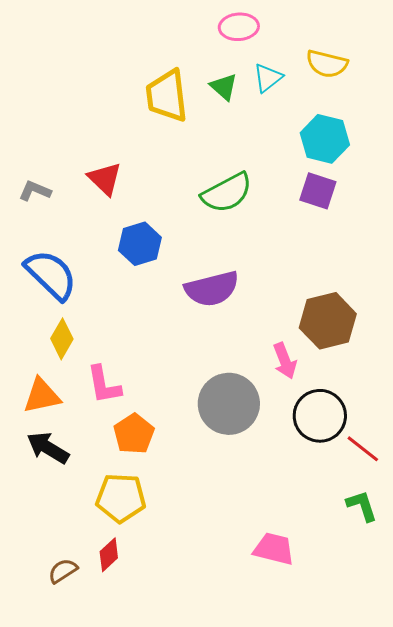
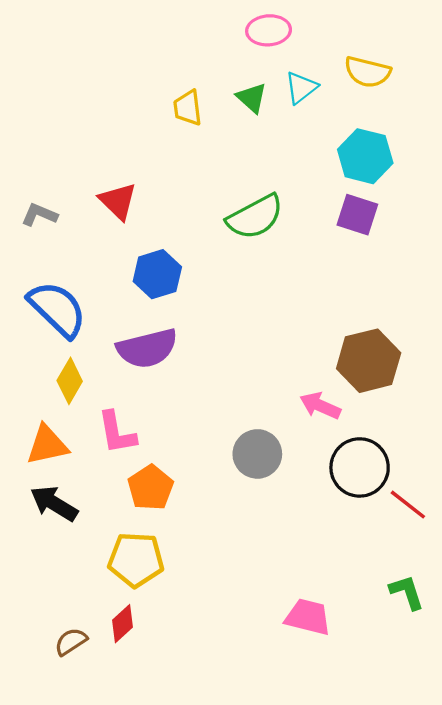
yellow trapezoid: (167, 96) -> (188, 108), size x0.6
purple semicircle: (212, 289) -> (147, 348), moved
pink arrow: (285, 361) -> (320, 406), turned 135
gray circle: (229, 404) -> (257, 454), size x0.7
green L-shape: (362, 506) -> (407, 592), moved

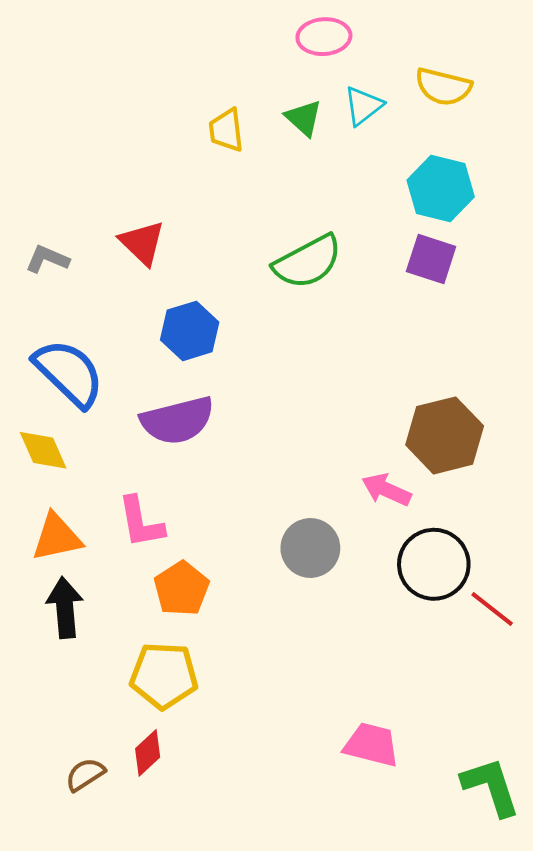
yellow diamond: (70, 381) -> (43, 450), moved, turned -54
black arrow: (54, 503) -> (65, 608), turned 54
green L-shape: (407, 592) -> (491, 787), moved, size x1.4

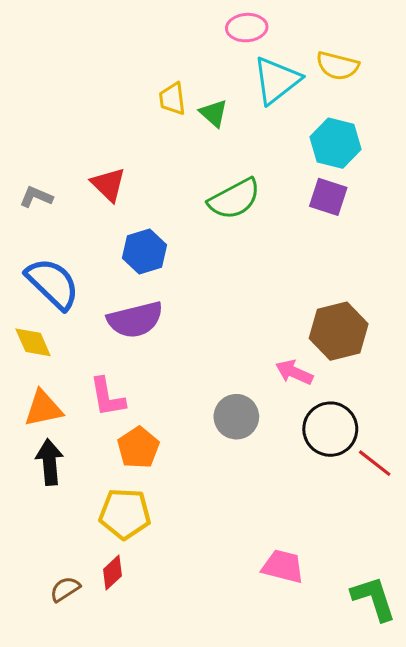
cyan triangle: (363, 106) -> (277, 80), size x1.6
green triangle: (304, 118) -> (214, 113), moved

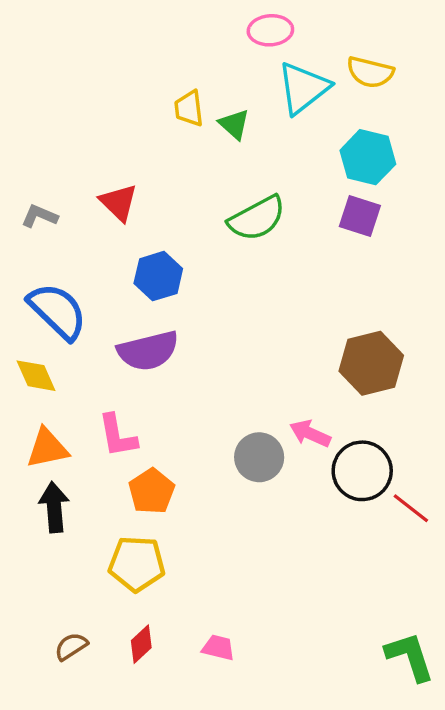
pink arrow: (294, 372) -> (310, 433), moved
pink trapezoid: (283, 566) -> (218, 648), moved, size x0.7
red diamond: (113, 573) -> (141, 644), moved

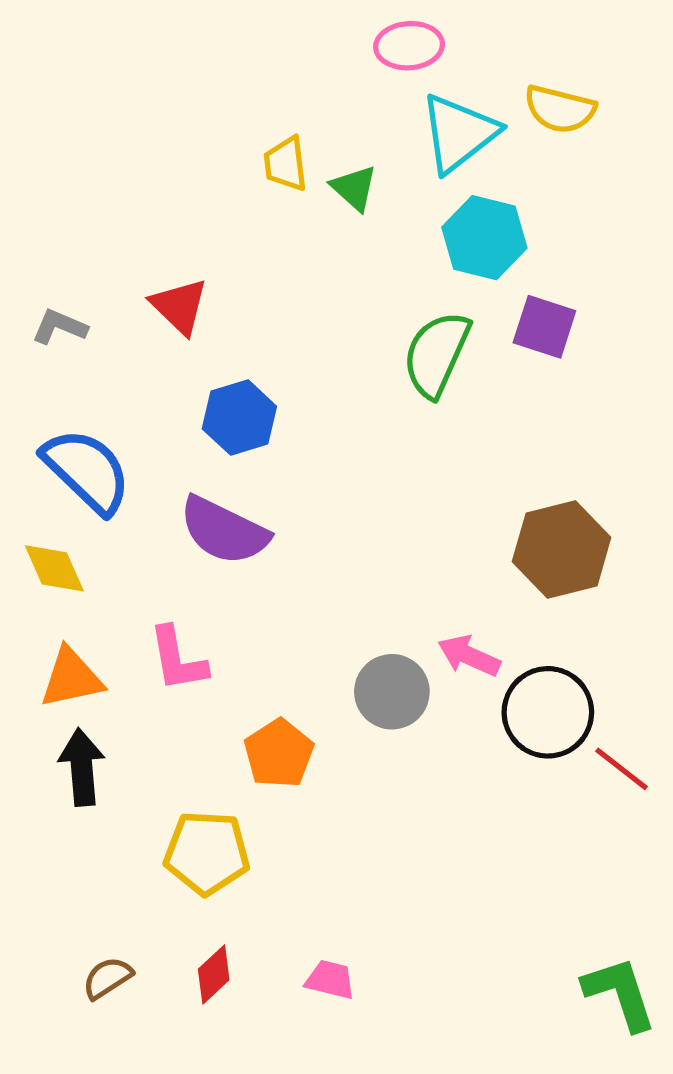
cyan hexagon: (368, 157) -> (484, 238), moved
green semicircle: (257, 218) -> (436, 354), moved, turned 142
purple semicircle: (148, 351) -> (224, 531), turned 40
orange pentagon: (152, 491) -> (279, 753), moved

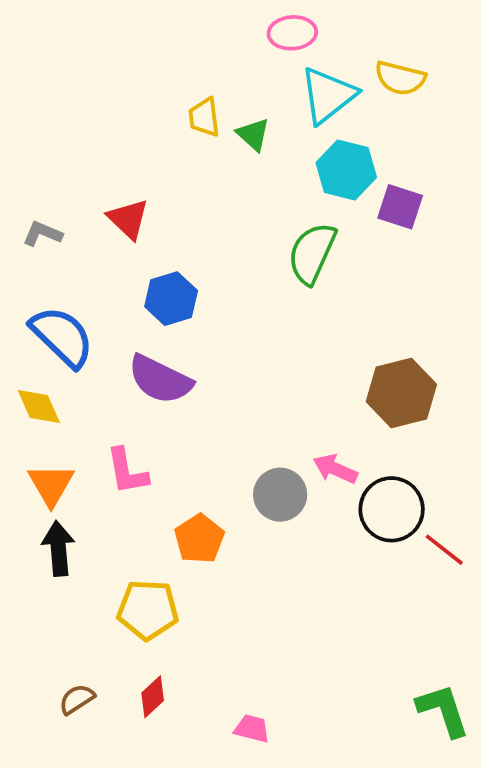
purple square: (544, 327) -> (400, 207), moved
orange triangle: (71, 678) -> (51, 485), turned -48
pink trapezoid: (330, 980) -> (252, 729), moved

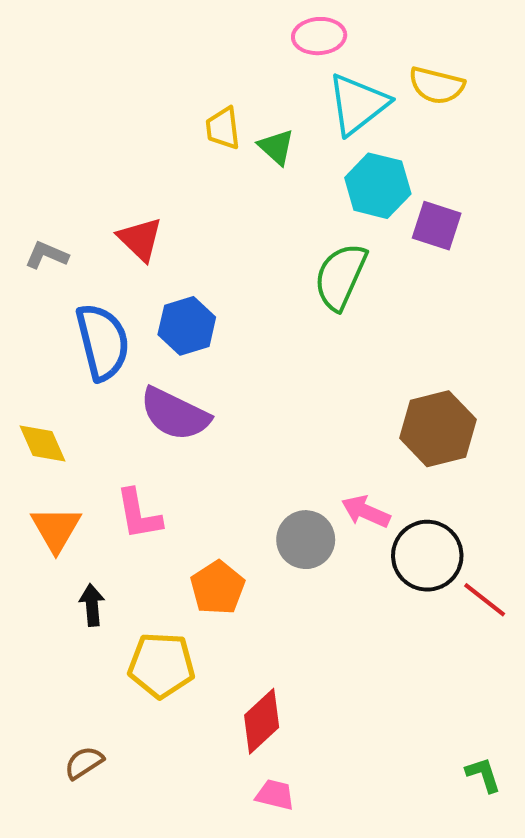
blue semicircle: (62, 337) -> (103, 342), moved, turned 32
black arrow: (58, 549) -> (92, 605), moved, size x0.7
red diamond: (153, 697) -> (262, 721), moved, size x1.4
green L-shape: (443, 710) -> (483, 775), size x0.6

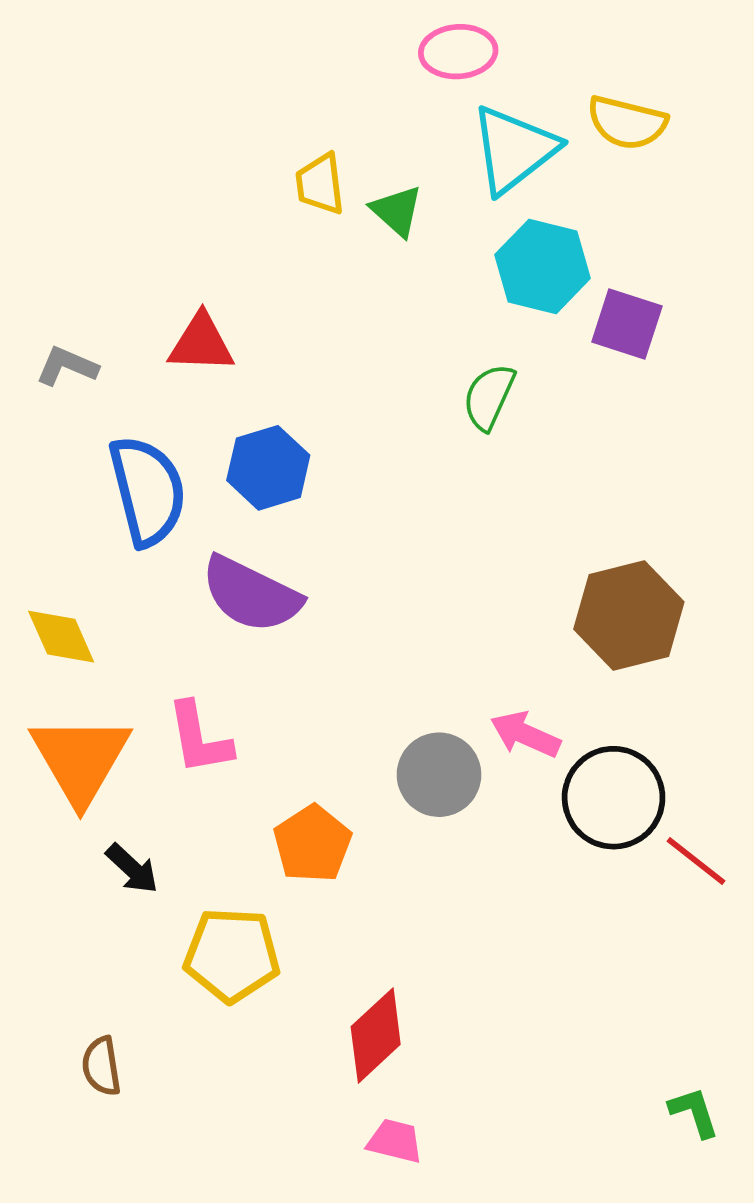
red triangle: (140, 239) -> (201, 343), turned -42
green semicircle: (340, 276) -> (489, 397), size x0.7
orange triangle: (56, 529) -> (80, 759), size x1.4
black arrow: (92, 605) -> (132, 869), turned 138
brown semicircle: (84, 763) -> (101, 1066), moved, turned -66

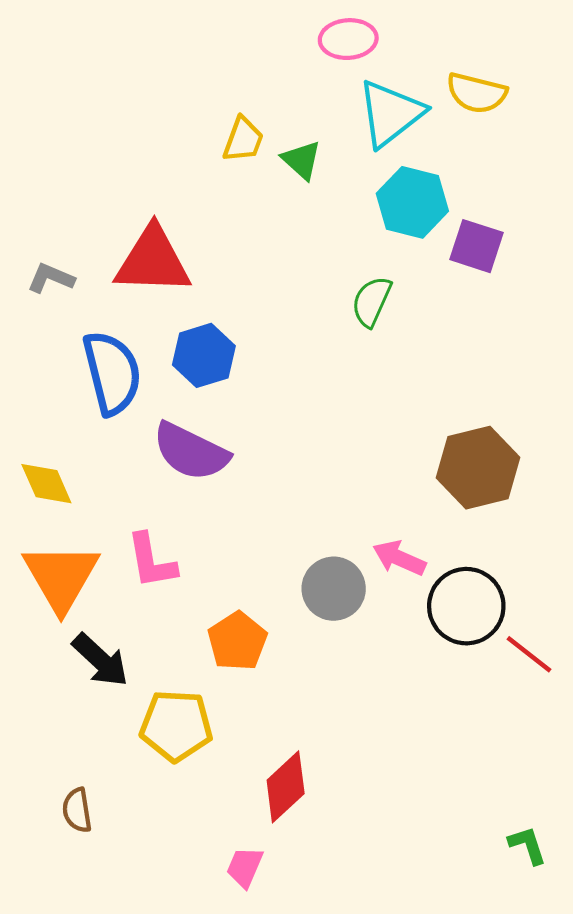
yellow trapezoid: (320, 184) -> (243, 140), turned -153
red triangle: (201, 343) -> (153, 261), size x1.5
black arrow: (132, 869) -> (100, 660), size x1.4
pink trapezoid: (395, 1141) -> (245, 867), moved, turned -81

